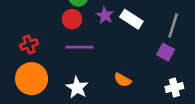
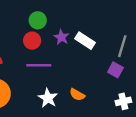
white star: (77, 87) -> (48, 98), moved

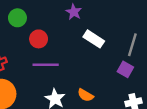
green circle: (38, 20) -> (17, 18), moved
purple star: (61, 37) -> (74, 12), moved

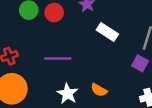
red circle: (39, 39) -> (54, 13), moved

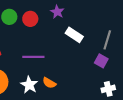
orange semicircle: (99, 90) -> (49, 83), moved
white star: (67, 94) -> (29, 85), moved

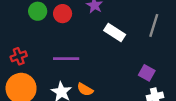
gray line: (107, 40) -> (154, 25), moved
purple square: (101, 61) -> (147, 73), moved

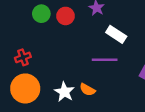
purple line: (66, 59) -> (105, 60), moved

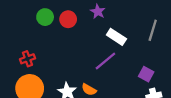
purple line: (105, 60) -> (105, 61), turned -40

